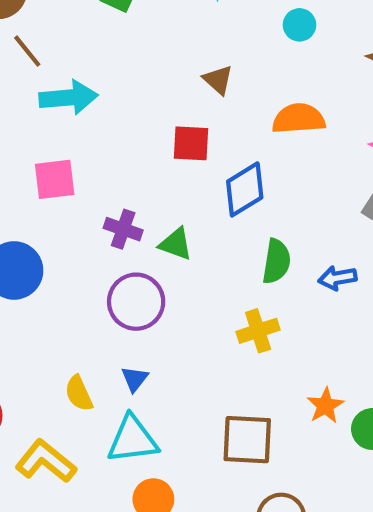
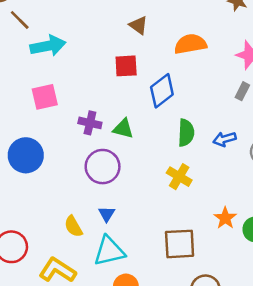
yellow cross: (258, 331) -> (179, 177), turned -35

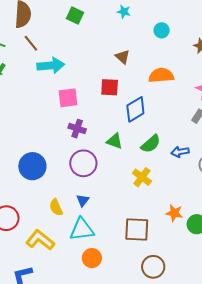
pink square: (45, 97) -> (68, 98), moved
green triangle: (123, 129) -> (115, 141), moved
green semicircle: (186, 133) -> (151, 144), turned 40
blue circle: (26, 155) -> (32, 166), moved
orange star: (225, 218) -> (174, 213), turned -30

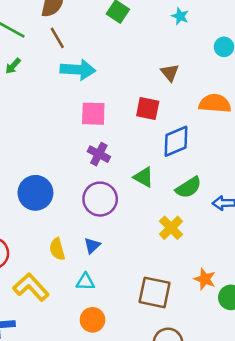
cyan triangle: (82, 229) -> (85, 282), size x0.6

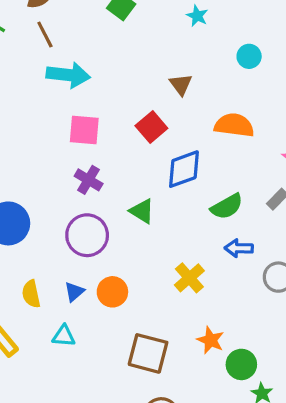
red square: (148, 108) -> (151, 127), turned 35
green semicircle: (189, 187) -> (227, 206), moved
yellow cross: (171, 228) -> (189, 278), moved
orange circle: (92, 320) -> (112, 292), moved

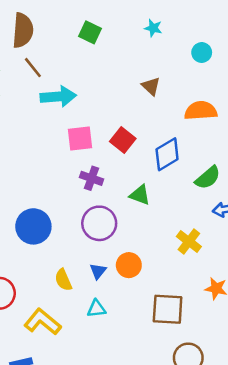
red square: (151, 127) -> (123, 140), moved

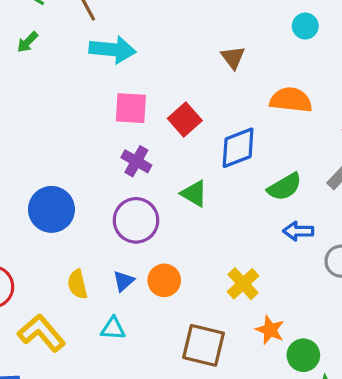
yellow cross: (189, 241) -> (243, 284), moved

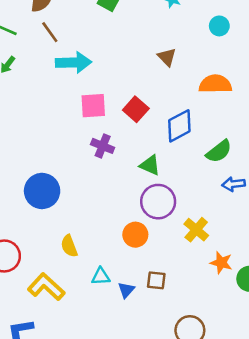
purple circle: (136, 220) -> (158, 202), moved
blue triangle: (124, 281) -> (126, 290), moved
brown square: (203, 345) -> (156, 280), moved, size x0.6

